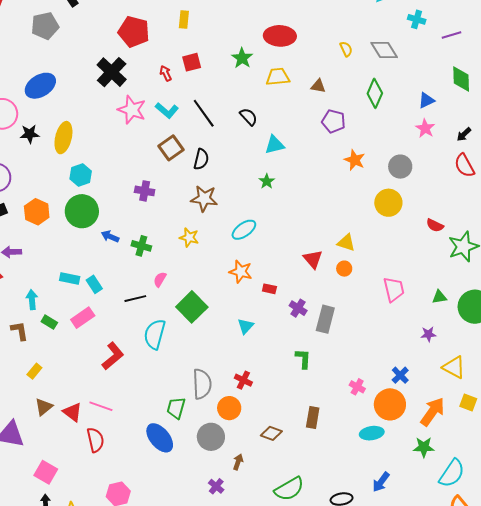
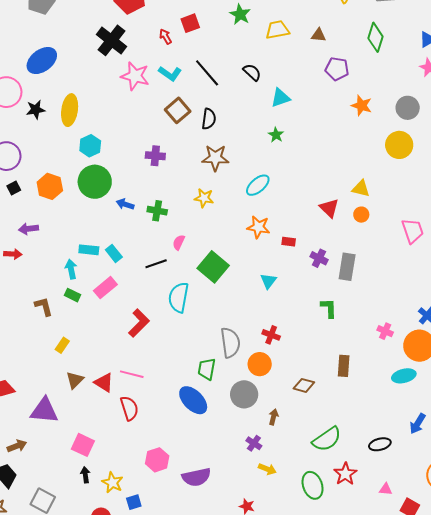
cyan arrow: (32, 300) -> (71, 269), moved

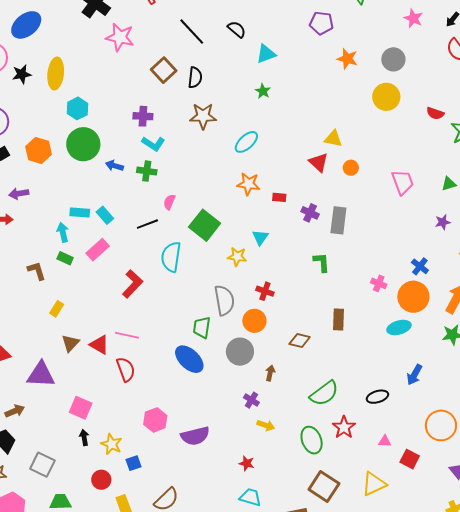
cyan L-shape: (170, 74) -> (153, 144), moved
yellow triangle: (361, 189) -> (333, 139), moved
yellow star: (204, 198) -> (237, 257), moved

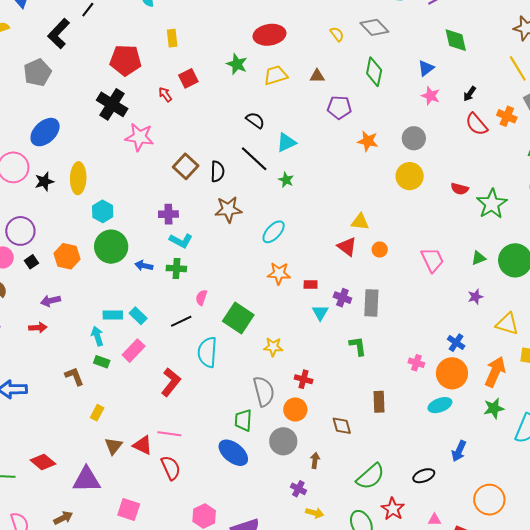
black line: (192, 32) -> (254, 159), moved
cyan triangle: (260, 237) -> (320, 313), moved
brown diamond: (300, 341) -> (342, 426), turned 65

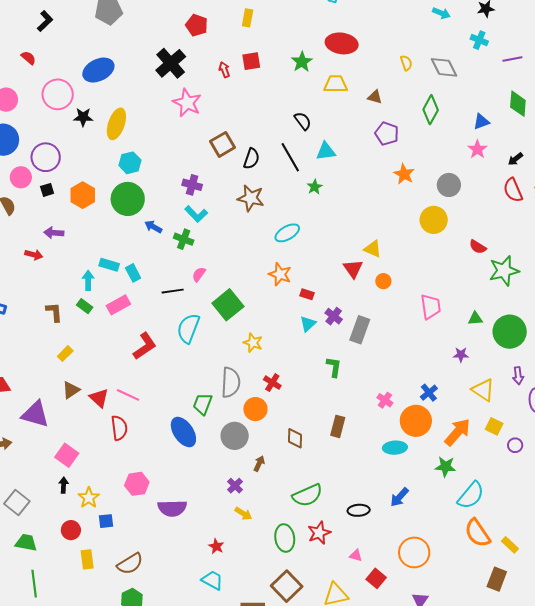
red pentagon: (126, 60) -> (197, 25), size x0.7

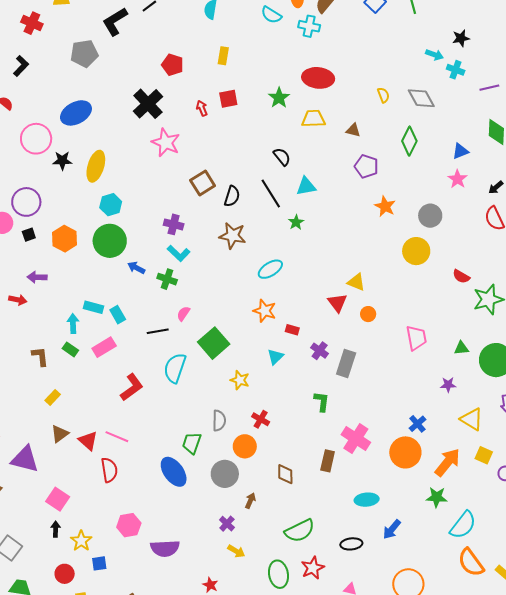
cyan arrow: (441, 13) -> (434, 55), moved
cyan triangle: (308, 324) -> (275, 357), moved
gray semicircle: (231, 382) -> (219, 421), size x0.7
pink cross: (385, 400) -> (356, 439), moved, size x1.8
cyan ellipse: (395, 448) -> (367, 500), moved

